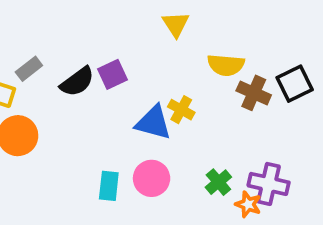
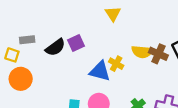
yellow semicircle: (226, 65) -> (142, 52), moved
gray rectangle: (29, 69) -> (27, 40), turned 32

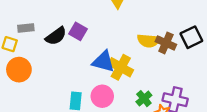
purple square: (76, 43) -> (78, 31), turned -35
yellow cross: (116, 64) -> (121, 67), moved, size x1.5

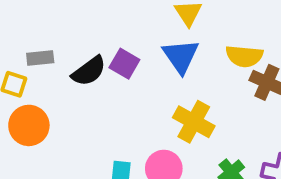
yellow semicircle: (149, 41) -> (244, 56), moved
blue triangle: (103, 62) -> (181, 56), moved, turned 40

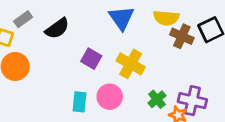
gray rectangle: (40, 58) -> (23, 19), turned -30
purple square: (124, 64) -> (91, 59), moved

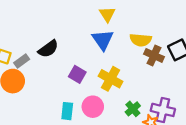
gray rectangle: (23, 19) -> (22, 61), moved

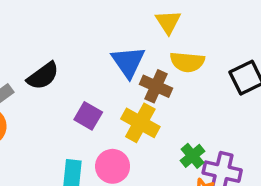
yellow triangle: (107, 14) -> (168, 22), moved
brown cross: (154, 55) -> (156, 86), moved
green cross: (133, 109) -> (193, 156), moved

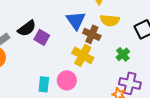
purple square: (88, 116) -> (42, 37), moved
green cross: (193, 156) -> (123, 54), moved

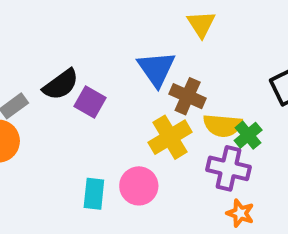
yellow semicircle: (110, 20) -> (223, 125), moved
yellow cross: (83, 55) -> (170, 137), turned 30
purple cross: (130, 83) -> (229, 168), moved

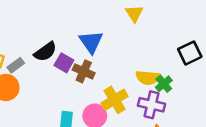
blue triangle: (156, 69) -> (91, 42), moved
brown cross: (188, 96) -> (84, 71), moved
yellow cross: (170, 137) -> (114, 100), moved

